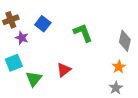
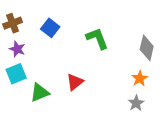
purple star: (22, 38) -> (17, 49), moved
green triangle: (34, 79) -> (40, 93), turned 30

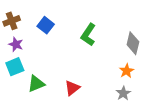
green L-shape: (97, 38) -> (88, 35), turned -125
red triangle: (75, 82) -> (72, 88), moved

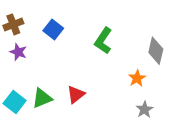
cyan square: (15, 67) -> (15, 102), moved, turned -30
orange star: (127, 71) -> (137, 78), moved
red triangle: (72, 88) -> (76, 94), moved

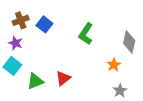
brown cross: (13, 24) -> (21, 20), moved
cyan square: (15, 102) -> (12, 66), moved

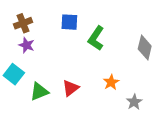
blue square: (44, 24) -> (69, 22), moved, turned -35
purple star: (16, 43) -> (27, 45), moved
orange star: (114, 65) -> (111, 82), moved

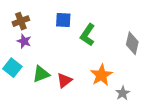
orange star: (111, 82) -> (101, 75), size x1.5
green triangle: (39, 92) -> (41, 74), moved

